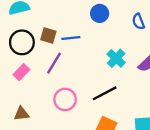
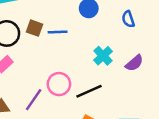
purple line: (54, 63) -> (34, 100), moved
pink circle: (65, 99) -> (59, 84), moved

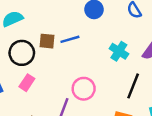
black line: (89, 91) -> (133, 86), moved, turned -30

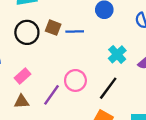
pink rectangle: (27, 83) -> (23, 76), moved
black line: (133, 86) -> (108, 88), moved

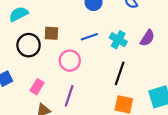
blue line: (75, 32) -> (89, 37), moved
pink circle: (75, 80) -> (70, 61), moved

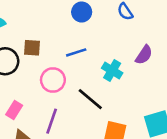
cyan cross: (118, 40) -> (112, 70), moved
black line: (120, 73) -> (90, 99), moved, turned -70

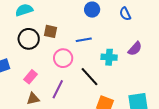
cyan cross: (112, 70) -> (109, 57), turned -35

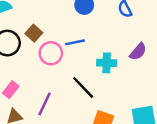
brown square: (51, 31) -> (34, 33), turned 32
pink circle: (63, 58) -> (51, 53), moved

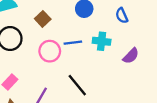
brown square: (34, 33) -> (43, 19), moved
cyan cross: (107, 63) -> (102, 41), moved

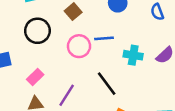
cyan cross: (102, 41) -> (133, 55), moved

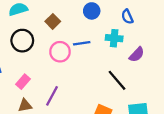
cyan cross: (133, 55) -> (114, 38), moved
black line: (107, 84) -> (117, 80), moved

